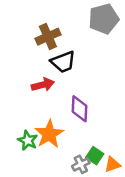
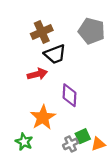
gray pentagon: (104, 19) -> (92, 31), moved, turned 30
green star: (28, 140) -> (24, 142), moved
green square: (95, 156) -> (83, 136), turned 32

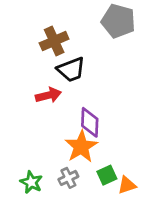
gray pentagon: (92, 31) -> (118, 21), moved
orange star: (43, 117) -> (81, 147), moved
gray cross: (71, 144) -> (68, 178), moved

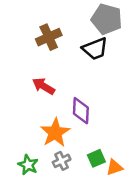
black trapezoid: (71, 70) -> (95, 49), moved
red arrow: (48, 95) -> (44, 86), turned -135
orange star: (81, 147) -> (55, 133), moved

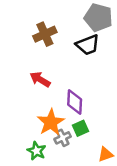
green square: (96, 158) -> (81, 128), moved
gray cross: (62, 161) -> (63, 138), moved
green star: (28, 165) -> (36, 151), moved

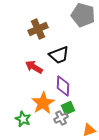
black trapezoid: (88, 45) -> (59, 55), moved
gray cross: (63, 138) -> (61, 118), moved
green star: (36, 151) -> (23, 119), moved

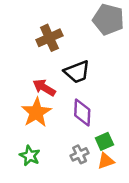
orange star: (43, 103) -> (36, 112), moved
green square: (68, 108) -> (104, 141), moved
orange triangle: (89, 130) -> (106, 161), moved

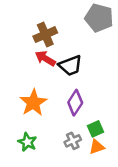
red arrow: (44, 88) -> (45, 58), moved
purple diamond: (82, 112) -> (75, 103), turned 30

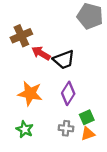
brown cross: (45, 35) -> (21, 36), moved
orange star: (33, 103) -> (30, 93), turned -30
gray cross: (73, 141) -> (66, 128), turned 32

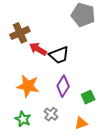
green square: (87, 117) -> (88, 97), moved
gray cross: (66, 128) -> (51, 114), moved, turned 32

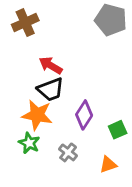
brown cross: (20, 33) -> (25, 23), moved
black trapezoid: (59, 55) -> (51, 89), moved
green star: (23, 119) -> (29, 143), moved

